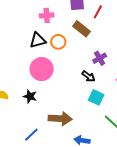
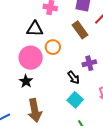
orange circle: (58, 42) -> (53, 47), moved
black star: (30, 96) -> (26, 81), moved
brown arrow: (60, 119) -> (35, 110), turned 60

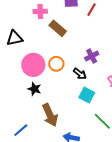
black triangle: (35, 29) -> (15, 38), moved
brown rectangle: (80, 30) -> (58, 28), moved
orange circle: (53, 47) -> (56, 64), moved

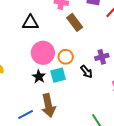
cyan square: (87, 95) -> (58, 75), moved, turned 35
blue line: (21, 130) -> (26, 115), moved

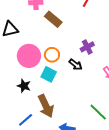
cyan square: (58, 75) -> (49, 74), turned -35
black star: (39, 77) -> (24, 86), moved

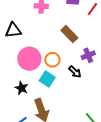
brown rectangle: (53, 19) -> (69, 34), moved

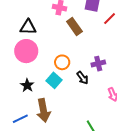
brown rectangle: (69, 34) -> (74, 26), moved
pink circle: (29, 59) -> (26, 51), moved

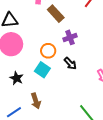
purple cross: (98, 64) -> (70, 37), moved
brown arrow: (43, 110) -> (36, 101), size x0.7

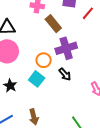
purple cross: (70, 37) -> (66, 48), size x1.5
brown arrow: (36, 101) -> (34, 117), moved

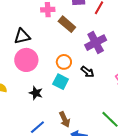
purple cross: (66, 48) -> (96, 43), moved

